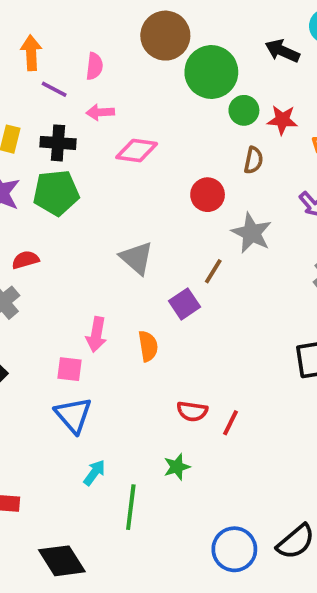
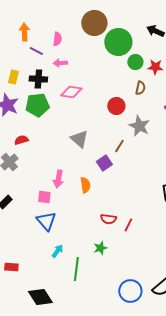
pink diamond: (137, 151) -> (71, 92), moved

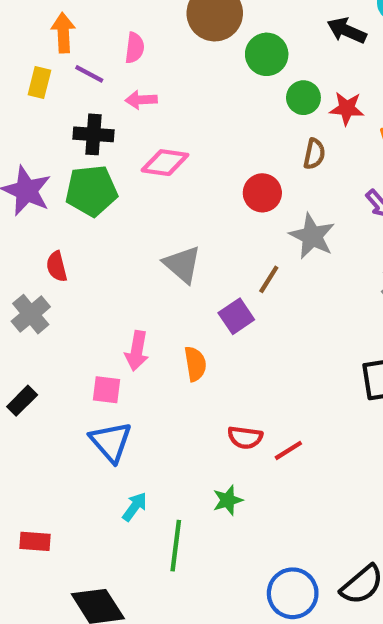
green circle: (118, 42) -> (267, 54), size x0.7
yellow rectangle: (13, 77) -> (39, 82), moved
red semicircle: (21, 140) -> (57, 266), turned -88
red line: (128, 225) -> (288, 450), turned 32

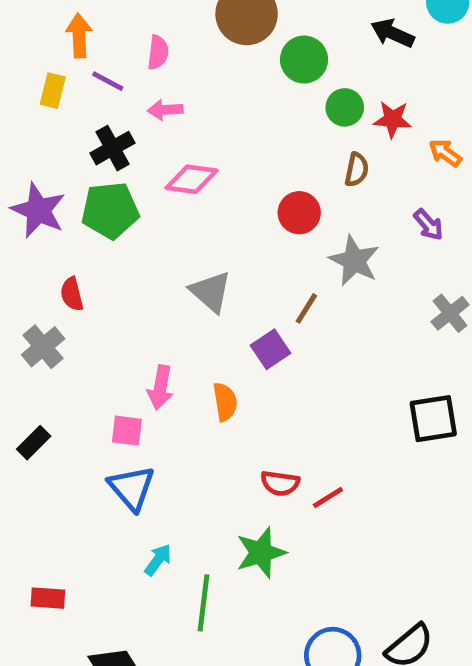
black cross: (94, 134) -> (113, 148), turned -33
green star: (228, 500) -> (261, 553), size x1.5

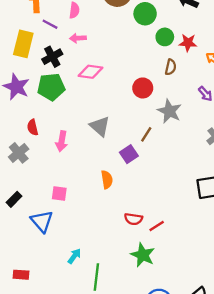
yellow rectangle: (53, 91) -> (23, 44), moved, size x1.6
pink arrow: (160, 387) -> (62, 141), moved
blue triangle: (132, 488) -> (42, 221), moved
green star: (261, 553) -> (143, 255), moved, turned -30

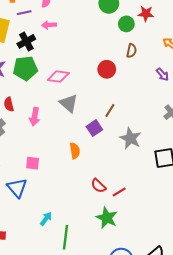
purple line: (50, 24) -> (24, 13), turned -40
red star: (188, 43) -> (146, 14), moved
pink diamond: (91, 72) -> (58, 77), moved
gray star: (169, 111) -> (130, 138), moved
red semicircle: (133, 219) -> (98, 186), turned 35

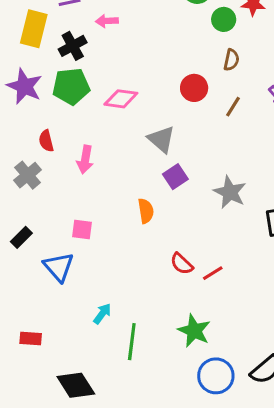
gray triangle: (69, 103) -> (161, 139), moved
brown line: (110, 111) -> (233, 107), moved
green star: (107, 218) -> (194, 331), moved

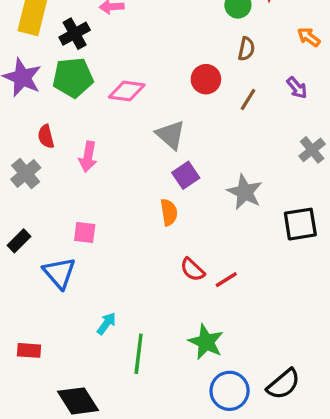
orange semicircle: (146, 211) -> (169, 212), moved

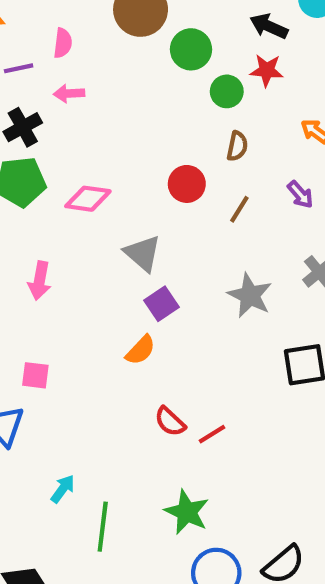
gray star: (245, 192) -> (250, 295), moved
orange semicircle: (169, 212) -> (141, 350), turned 52

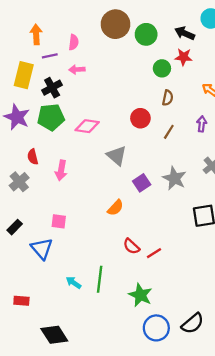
green circle: (191, 49) -> (146, 34), moved
purple arrow: (300, 194) -> (202, 124), turned -133
purple square: (162, 304) -> (142, 183), moved
cyan arrow: (63, 489) -> (74, 283), turned -91
green line: (103, 527) -> (100, 279), moved

